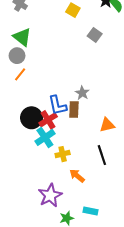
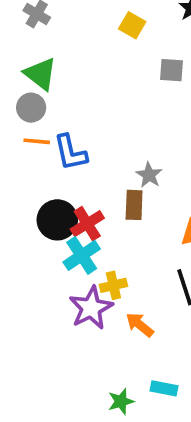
gray square: (95, 35) -> (171, 70), turned -32
orange line: (20, 74) -> (37, 141), turned 56
blue L-shape: (57, 105) -> (70, 153), moved
purple star: (50, 195) -> (91, 308), moved

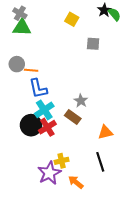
green triangle: (40, 74) -> (22, 27), moved, turned -36
orange line: (37, 141) -> (31, 70), moved
brown rectangle: (134, 205) -> (73, 117), turned -56
cyan cross: (82, 255) -> (44, 110), moved

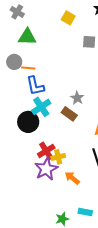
green triangle: (22, 27) -> (27, 37), moved
red cross: (47, 127) -> (46, 151), moved

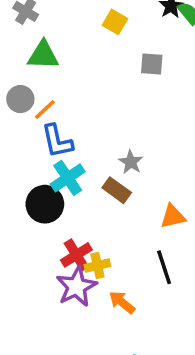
orange line: (28, 68) -> (45, 110), turned -48

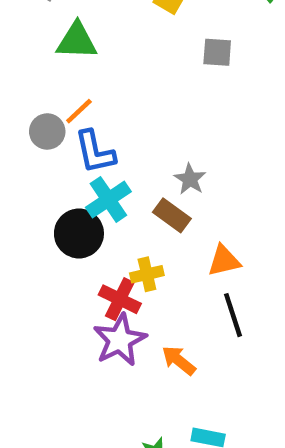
gray circle: (20, 99) -> (47, 132), moved
orange triangle: (173, 216) -> (224, 261), moved
red cross: (76, 255) -> (120, 299), turned -32
yellow cross: (97, 265) -> (147, 274), moved

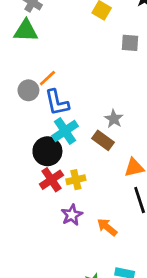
green triangle: (77, 41) -> (26, 31), moved
yellow cross: (147, 274) -> (76, 180), moved
red cross: (120, 299) -> (51, 180), moved, turned 30
purple star: (120, 340) -> (72, 215), size x0.7

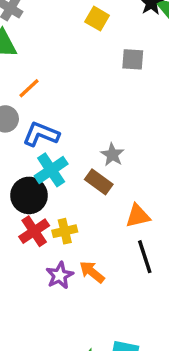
orange line: (47, 78) -> (29, 88), moved
blue L-shape: (57, 102) -> (41, 134), turned 124
orange arrow: (107, 227) -> (92, 272), moved

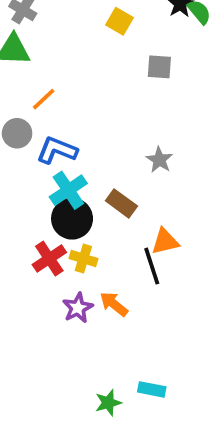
gray star: (112, 155) -> (159, 160), moved
black circle: (29, 195) -> (72, 219), moved
yellow cross: (65, 231) -> (83, 258), turned 30
black line: (145, 257) -> (152, 266), moved

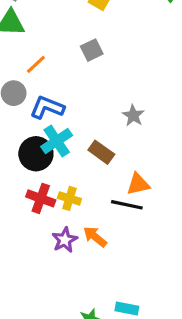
gray square: (159, 67) -> (92, 50), moved, turned -30
black circle: (72, 219) -> (36, 154), moved
red cross: (49, 258) -> (41, 198), turned -36
black line: (152, 266) -> (127, 205), turned -60

